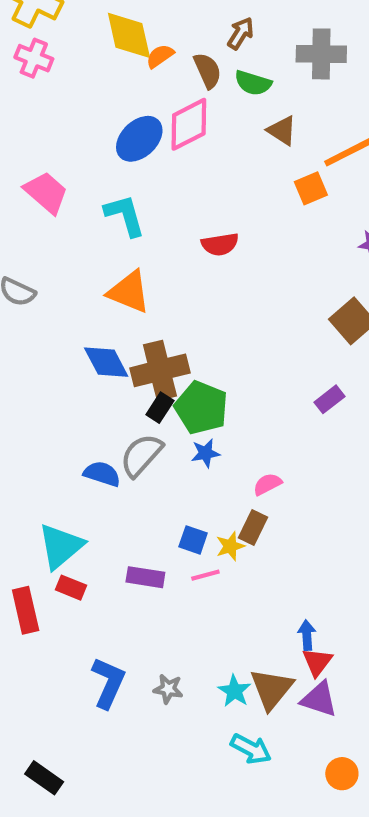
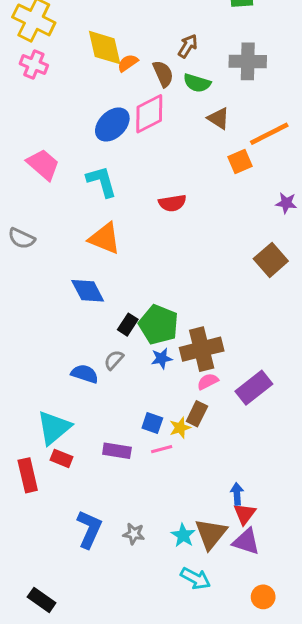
brown cross: (160, 370) -> (202, 349), moved
purple rectangle: (330, 399) -> (254, 388), moved, size x1.6
gray semicircle: (141, 455) -> (114, 360), size x0.6

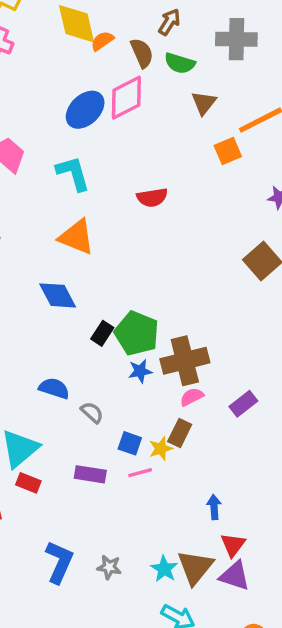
brown triangle: (219, 118) -> (204, 103), turned 35
gray semicircle: (114, 360) -> (92, 412), moved, turned 90
purple rectangle: (254, 388) -> (243, 404), size x0.7
blue arrow: (237, 494) -> (214, 507), moved

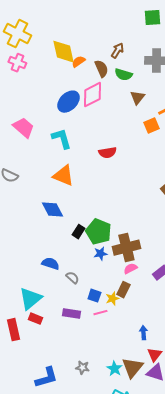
blue L-shape: (59, 562) -> (46, 378), moved, turned 50

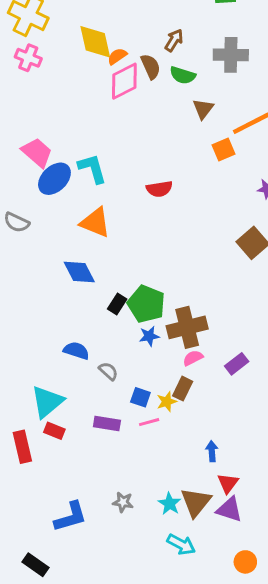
pink diamond: (92, 95) -> (124, 81), moved
blue ellipse: (68, 102) -> (54, 179), moved

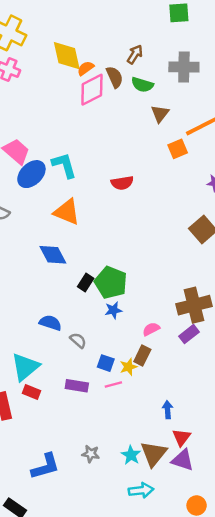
brown cross: (187, 327) -> (194, 305), moved
cyan arrow: (181, 544) -> (141, 490), turned -35

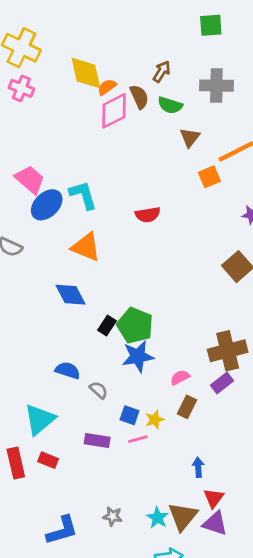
blue star: (113, 310) -> (138, 356), size x1.6
brown rectangle: (142, 356) -> (187, 407), moved
red rectangle: (31, 392) -> (48, 460), moved

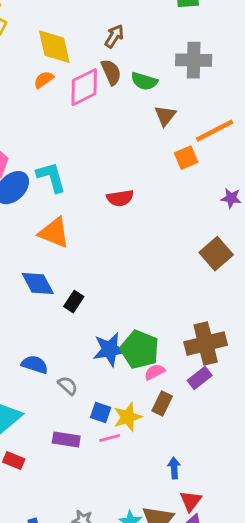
brown arrow: (162, 72) -> (114, 36), moved
orange semicircle: (107, 87) -> (44, 80), moved
black rectangle: (107, 325) -> (74, 302), moved
green pentagon: (135, 325) -> (140, 350), moved
yellow star: (155, 419) -> (128, 417), size x1.4

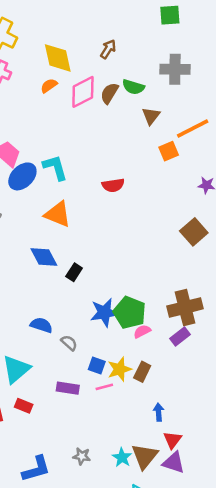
brown semicircle: (111, 72) -> (109, 93), moved, turned -125
brown rectangle: (162, 403) -> (142, 372), moved

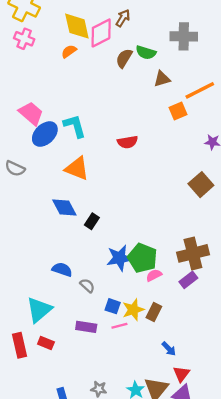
pink diamond: (83, 92) -> (101, 33), moved
brown triangle: (151, 116) -> (162, 79), turned 36
blue arrow: (159, 412) -> (169, 349), turned 140

